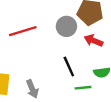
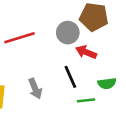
red arrow: (94, 41) -> (86, 52), moved
gray arrow: (32, 89) -> (35, 89), moved

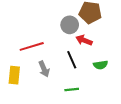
red line: (20, 38) -> (32, 46), moved
green line: (86, 100) -> (72, 90), moved

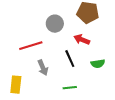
gray circle: (70, 25) -> (55, 24), moved
yellow rectangle: (14, 75) -> (16, 85), moved

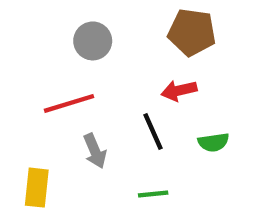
gray circle: (55, 24) -> (93, 41), moved
red arrow: (82, 40) -> (179, 91), turned -35

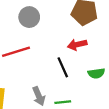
gray arrow: (95, 151) -> (39, 96), moved

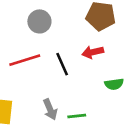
black line: (63, 67) -> (62, 64), moved

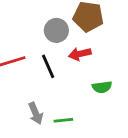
gray circle: (39, 21) -> (56, 30), moved

